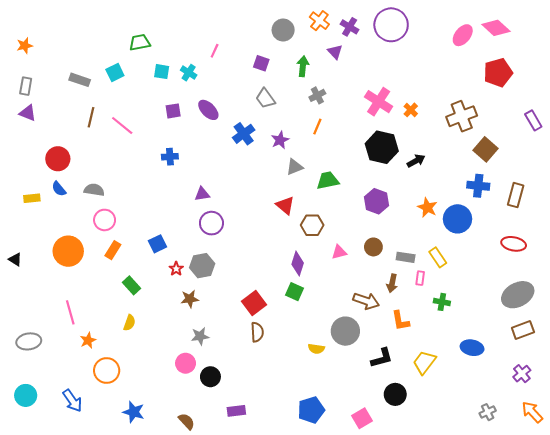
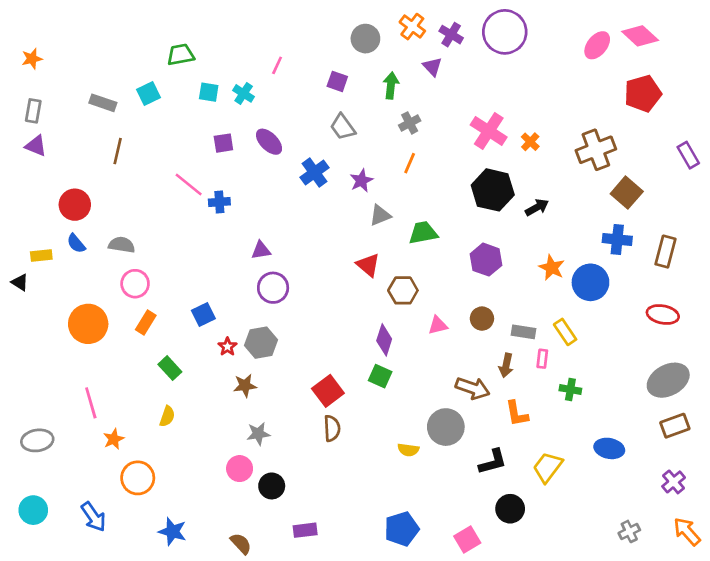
pink line: (122, 126) -> (189, 185), moved
black triangle: (15, 259) -> (20, 282), moved

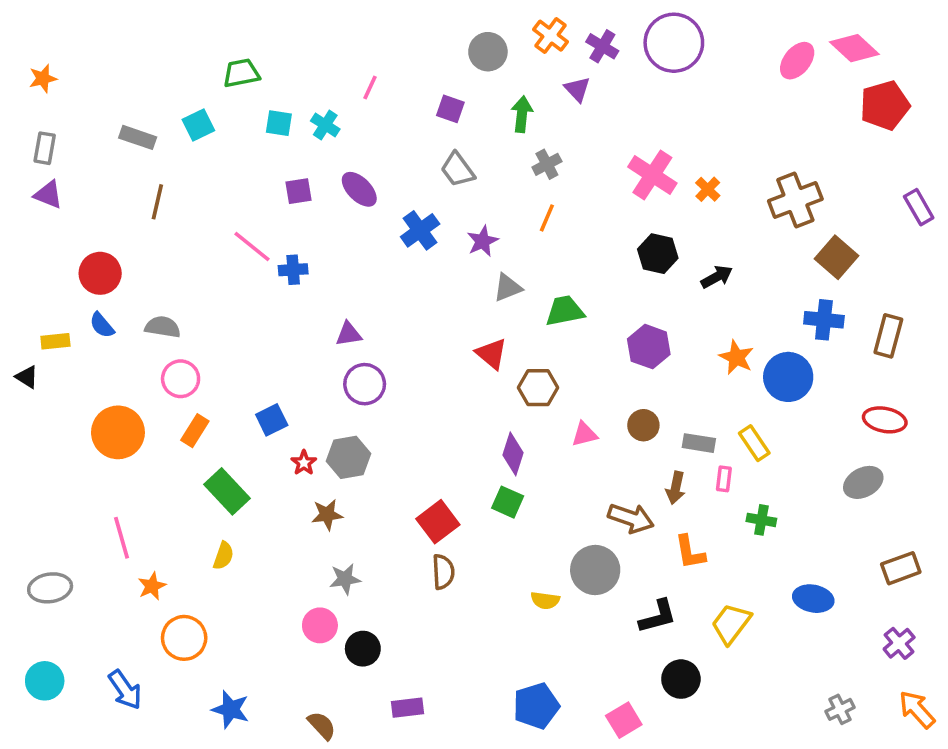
red pentagon: (643, 93) -> (885, 105), moved
black hexagon: (493, 190) -> (658, 254), size x0.7
green rectangle: (170, 368) -> (227, 491), size x1.4
gray ellipse: (668, 380) -> (863, 482), moved, size x0.7

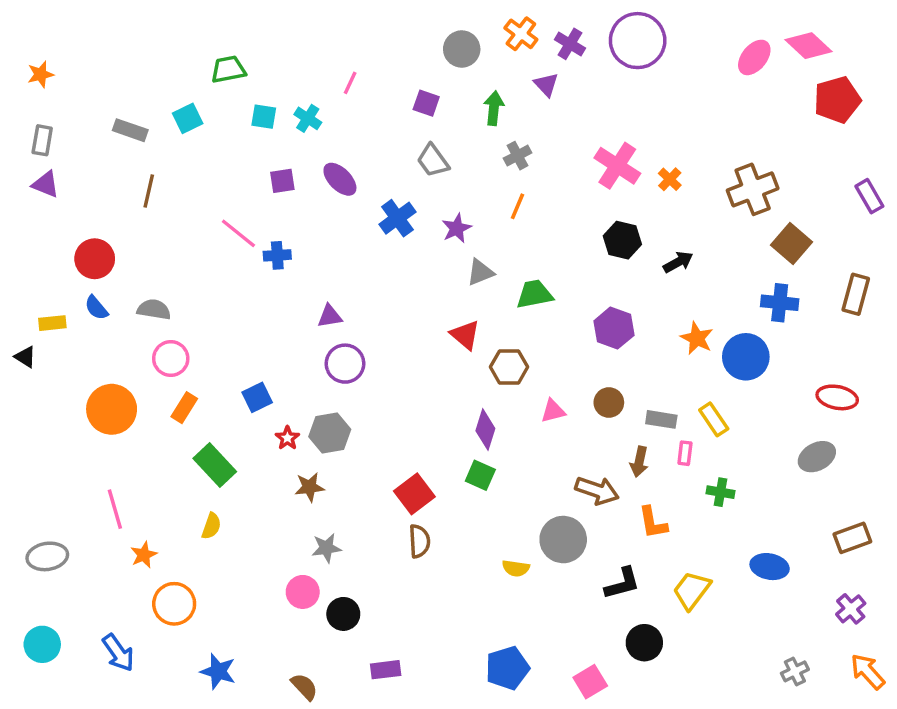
brown rectangle: (888, 336) -> (856, 294), moved

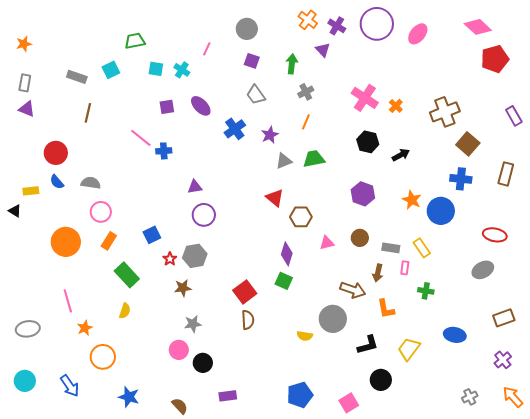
gray circle: (462, 49) -> (247, 29), moved
pink ellipse: (754, 57) -> (418, 34), moved
green trapezoid: (534, 294) -> (314, 159), moved

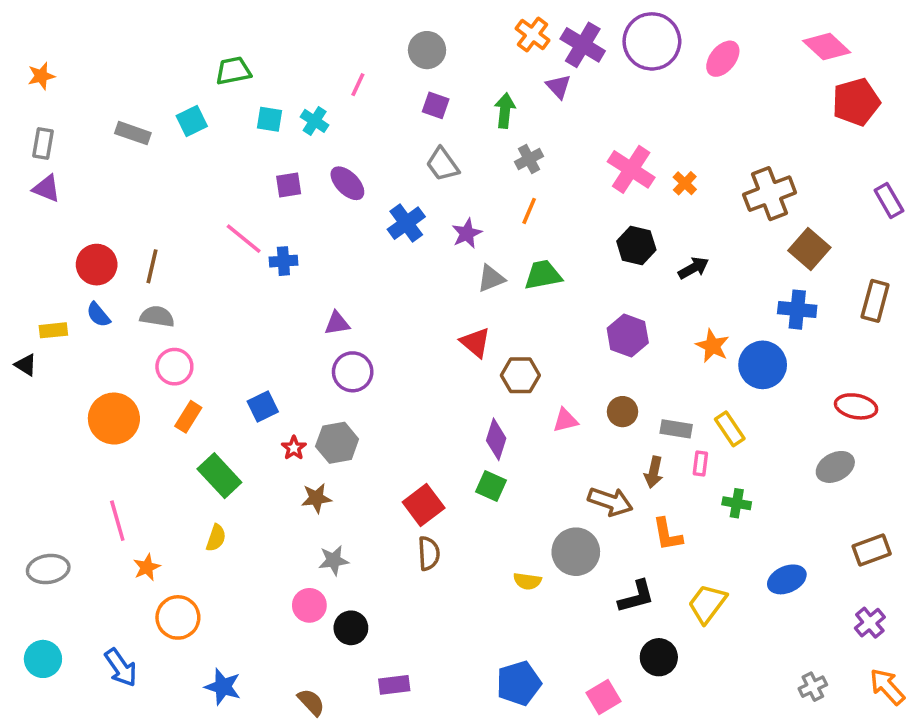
purple cross: (337, 26) -> (583, 45), size x1.4
brown line: (88, 113) -> (152, 266), moved
blue ellipse: (455, 335) -> (787, 579), turned -35

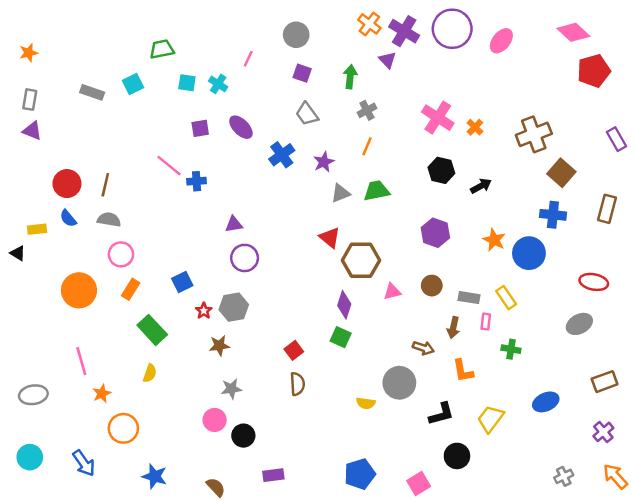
brown hexagon: (520, 375) -> (361, 260), size x1.4
brown arrow: (610, 502) -> (423, 348), size x0.7
red square: (424, 505) -> (294, 350), size x0.7

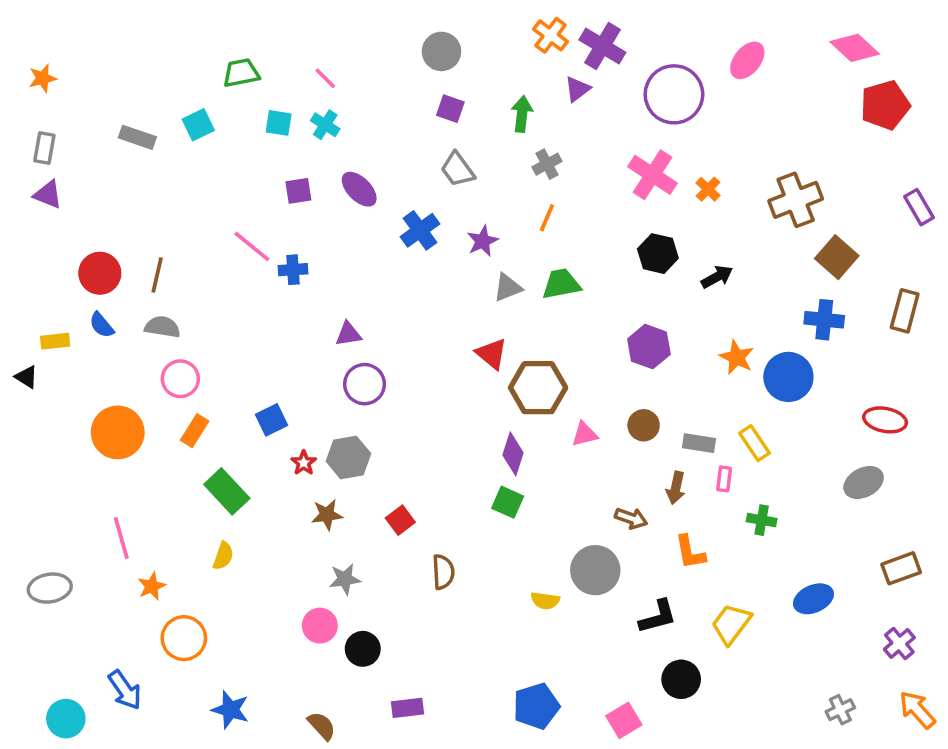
purple circle: (452, 29) -> (674, 94), moved
pink line: (248, 59) -> (325, 78), moved, turned -70
purple triangle: (387, 60) -> (577, 89), turned 36
red square: (294, 350) -> (400, 520), moved
cyan circle: (30, 457) -> (66, 719), moved

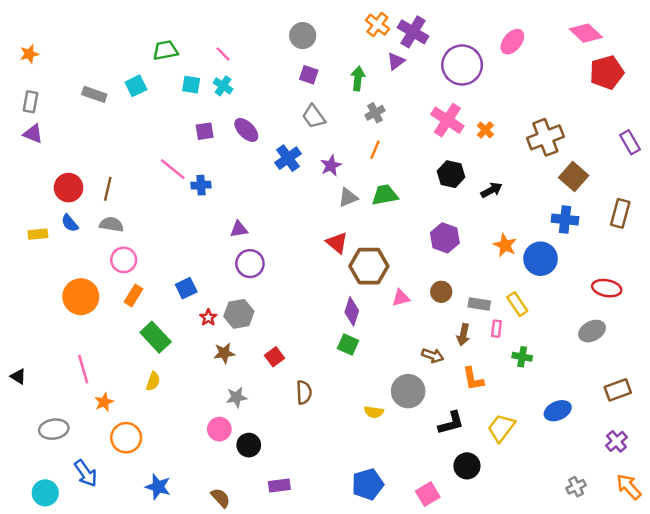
black triangle: (26, 377) -> (18, 376), moved
gray ellipse: (50, 588) -> (54, 429), moved

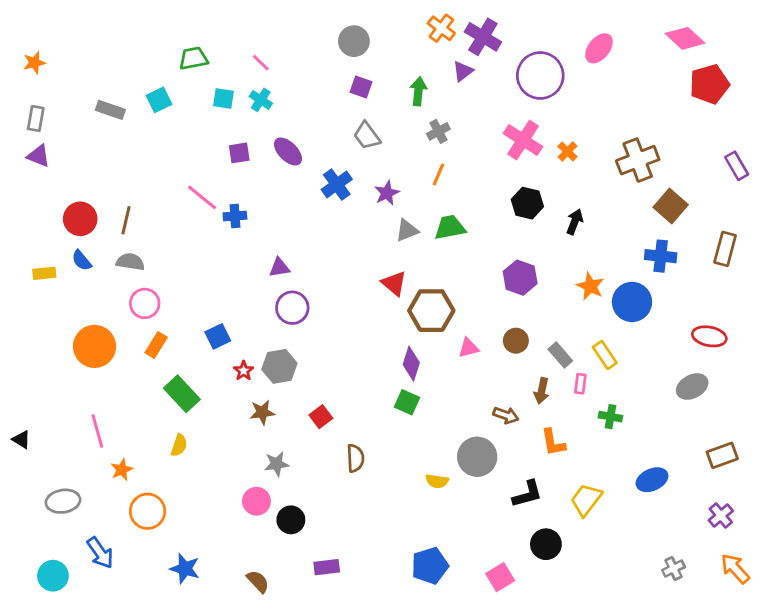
black arrow: (491, 190) -> (575, 222), turned -40
gray rectangle: (479, 304) -> (560, 355), turned 40

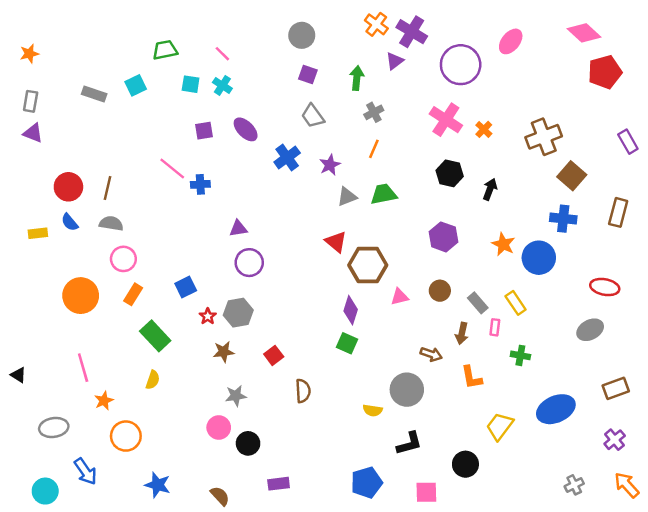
blue ellipse: (652, 480) -> (556, 409), size x1.4
black L-shape: (527, 494) -> (409, 443), moved
pink square: (500, 577) -> (426, 492), turned 30

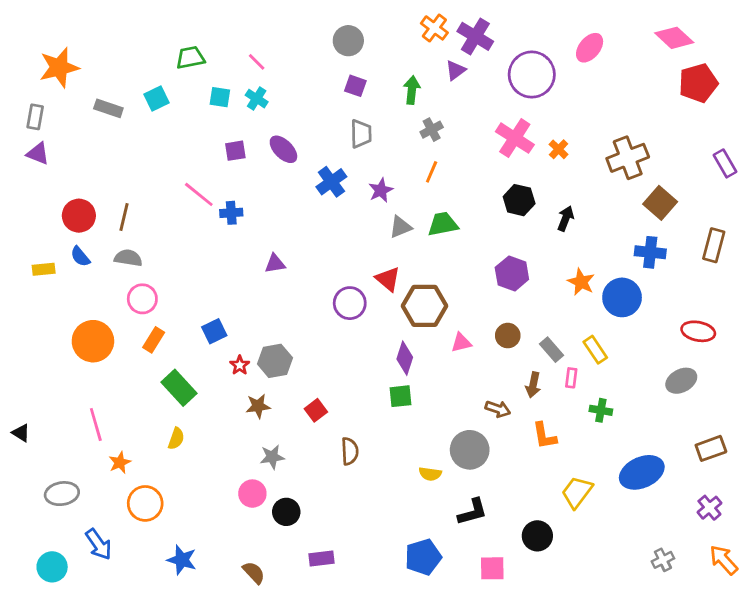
orange star: (29, 54) -> (59, 67), moved, size x1.8
gray trapezoid: (313, 116) -> (361, 134), turned -145
purple circle: (249, 263) -> (350, 303), moved
green square: (347, 343) -> (401, 396), turned -30

